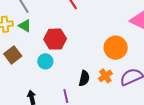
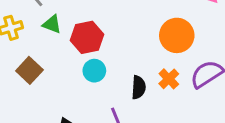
green triangle: (25, 26) -> (52, 24), moved
cyan circle: (45, 61) -> (94, 71), moved

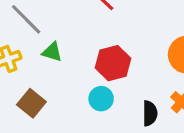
red hexagon: (87, 37) -> (113, 63), moved

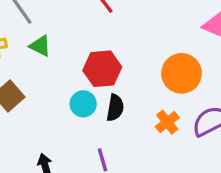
black semicircle: (150, 113) -> (115, 108), moved

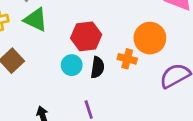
green triangle: (40, 46) -> (36, 20), size x1.4
orange cross: (167, 122) -> (127, 59), moved, turned -36

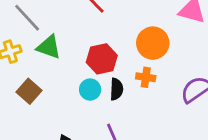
orange circle: (150, 38) -> (153, 43), moved

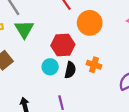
orange circle: (153, 43) -> (90, 23), moved
green triangle: (49, 47) -> (24, 29), turned 30

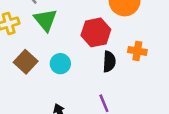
cyan circle: (50, 67) -> (60, 64), moved

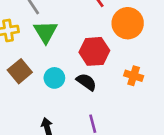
black semicircle: (109, 62) -> (86, 82), moved, turned -66

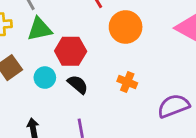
green triangle: (46, 32) -> (40, 29), turned 45
red hexagon: (94, 51) -> (71, 51), moved

